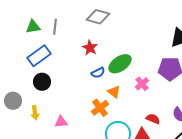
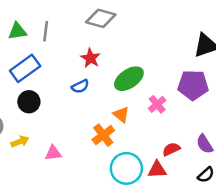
blue semicircle: (98, 73) -> (80, 86), moved
yellow arrow: (35, 113) -> (20, 141), turned -104
red semicircle: (153, 119) -> (171, 149), turned -48

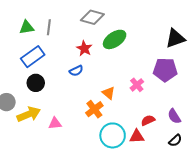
green ellipse: (129, 79) -> (115, 39), moved
yellow arrow: (20, 141) -> (29, 114), size x1.6

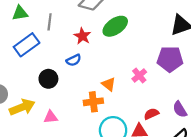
gray line: (49, 27) -> (50, 22), moved
black circle: (36, 83) -> (48, 79), moved
orange cross: (94, 109) -> (93, 102), turned 30

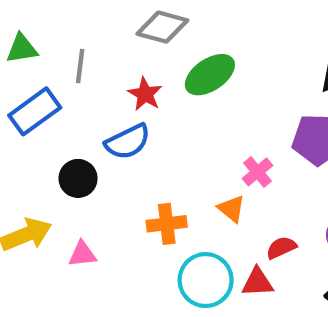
blue semicircle: (74, 60) -> (128, 142), size x1.5
orange triangle: (109, 84) -> (232, 209), moved

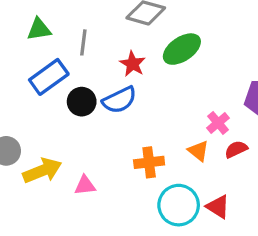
black circle: (78, 178) -> (82, 102), moved
red semicircle: (281, 248) -> (236, 149), moved
red triangle: (257, 282) -> (218, 207), turned 35

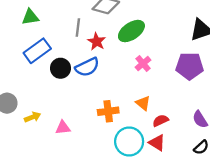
gray line: (83, 42) -> (78, 28), moved
pink cross: (218, 123) -> (143, 64), moved
red semicircle: (236, 149) -> (161, 121), moved
yellow arrow: (42, 171) -> (33, 117), size x0.6

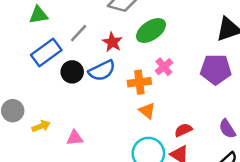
gray line: (78, 28) -> (79, 33), moved, turned 36
orange triangle: (143, 103) -> (147, 111), moved
orange cross: (108, 111) -> (139, 82), moved

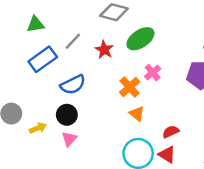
blue semicircle: (102, 71) -> (73, 85), moved
black circle: (72, 72) -> (67, 115), moved
orange cross: (139, 82) -> (130, 87), turned -35
pink triangle: (75, 138) -> (69, 139), turned -42

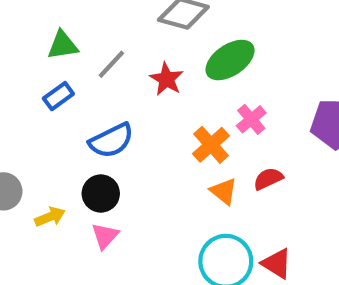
green triangle: (35, 24) -> (63, 45), moved
blue rectangle: (43, 59) -> (58, 96), size x0.6
red semicircle: (171, 132) -> (268, 179), moved

